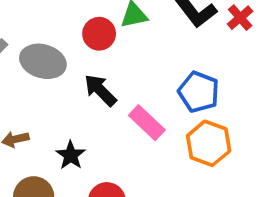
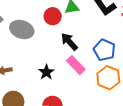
black arrow: (100, 90) -> (69, 42), moved
black star: (71, 155) -> (46, 72), moved

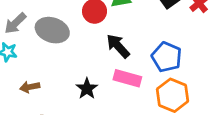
pink rectangle: (76, 65) -> (127, 78), turned -30

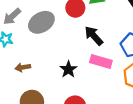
gray ellipse: (52, 30) -> (41, 22), turned -50

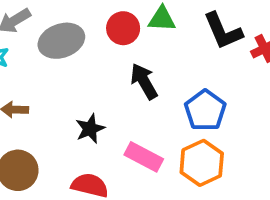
pink rectangle: (101, 62) -> (144, 157), moved

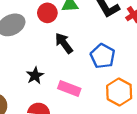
orange hexagon: (202, 163) -> (119, 92), moved

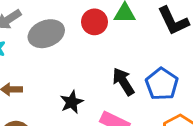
black arrow: (64, 43) -> (123, 82), moved

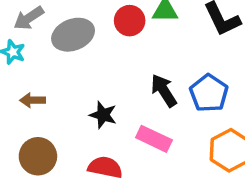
black star: (72, 102) -> (103, 115), turned -30

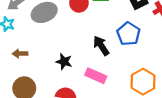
blue pentagon: (209, 93) -> (129, 34), moved

